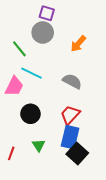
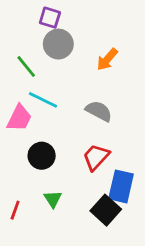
purple square: (47, 13) -> (50, 18), moved
blue rectangle: (70, 137) -> (121, 186), moved

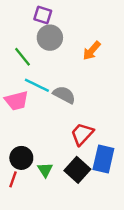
gray semicircle: (99, 111) -> (64, 95), moved
pink trapezoid: (19, 118) -> (17, 101), turned 50
black circle: (42, 156) -> (21, 158), moved
black square: (106, 210) -> (77, 170), moved

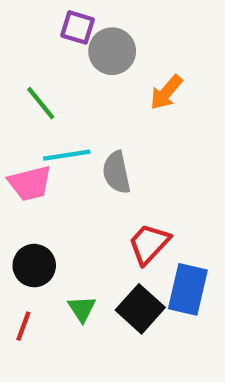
gray circle: (50, 38) -> (112, 51), moved
cyan line: (37, 85) -> (67, 155), turned -35
gray semicircle: (64, 95) -> (116, 172), turned -130
black circle: (21, 158) -> (34, 266), moved

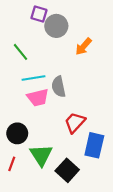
pink trapezoid: (30, 183) -> (38, 98), moved
green triangle: (82, 309) -> (41, 155), size x1.6
black square: (140, 309) -> (67, 170), moved

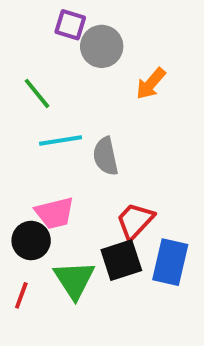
pink trapezoid: (38, 98) -> (55, 213), moved
black square: (67, 170) -> (121, 260), moved, turned 30

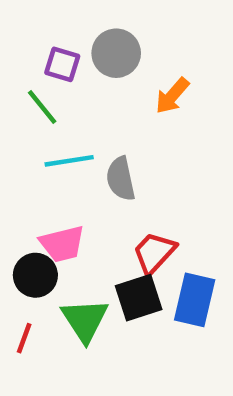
purple square: (70, 25) -> (62, 64), moved

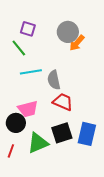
gray circle: (116, 53) -> (68, 32), moved
red trapezoid: (154, 253) -> (63, 102), moved, turned 70
green triangle: (85, 320) -> (38, 143), turned 40

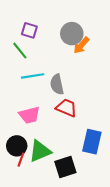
black circle: (16, 123) -> (17, 146), moved
black square: (62, 133) -> (65, 167), moved
red line: (11, 151) -> (21, 160), moved

